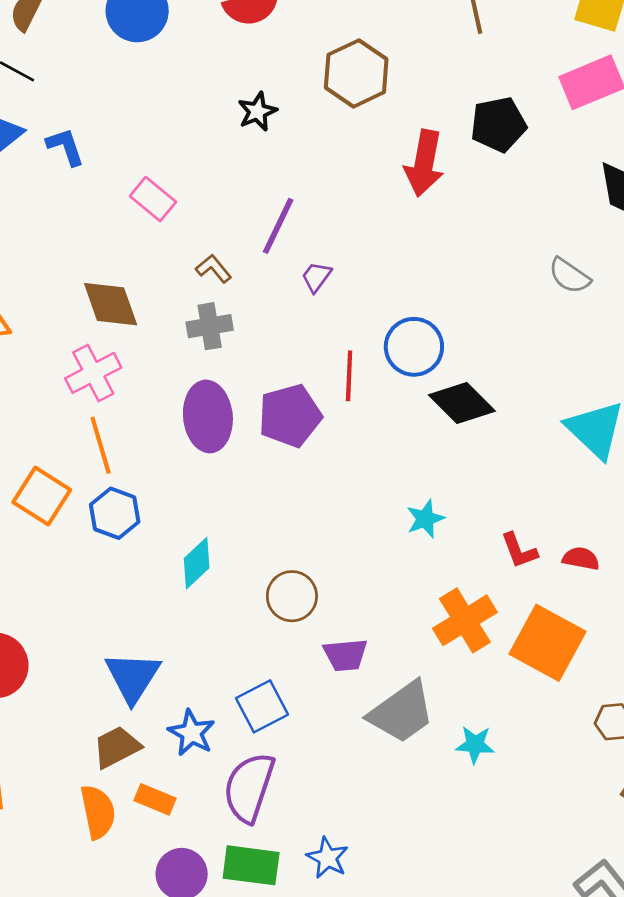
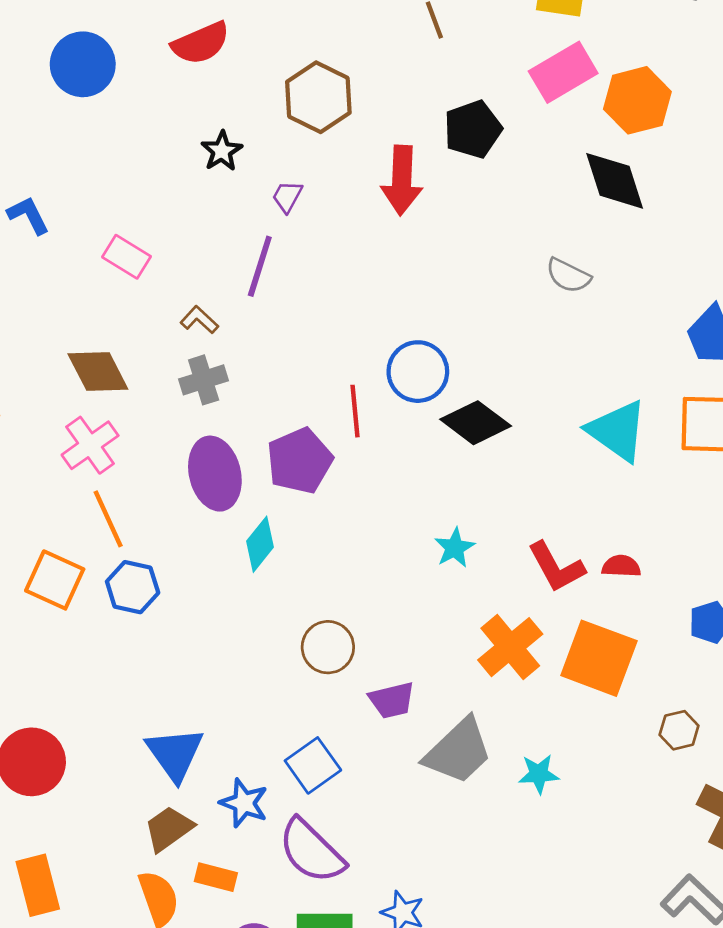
purple trapezoid: (316, 277) -> (287, 197), moved
red L-shape: (519, 551) -> (556, 567), size x1.4
cyan diamond: (197, 563) -> (260, 544), moved
purple semicircle: (249, 787) -> (311, 851), turned -56

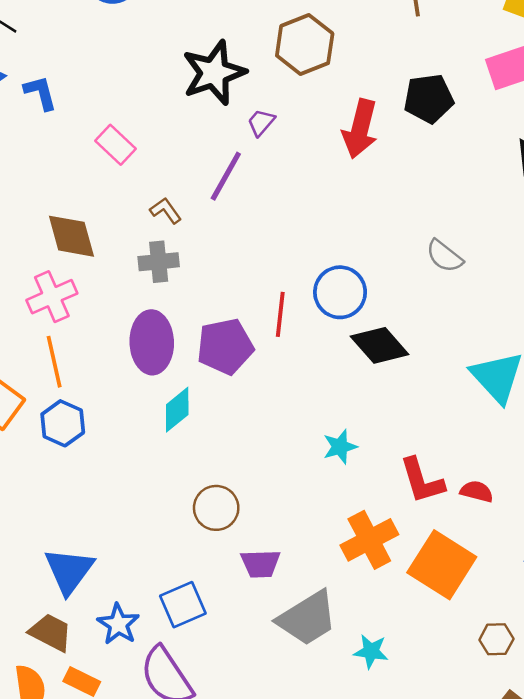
black star: (222, 151) -> (214, 73), size x1.8
gray semicircle: (568, 275) -> (444, 256), moved
brown trapezoid: (169, 829) -> (51, 632), turned 51

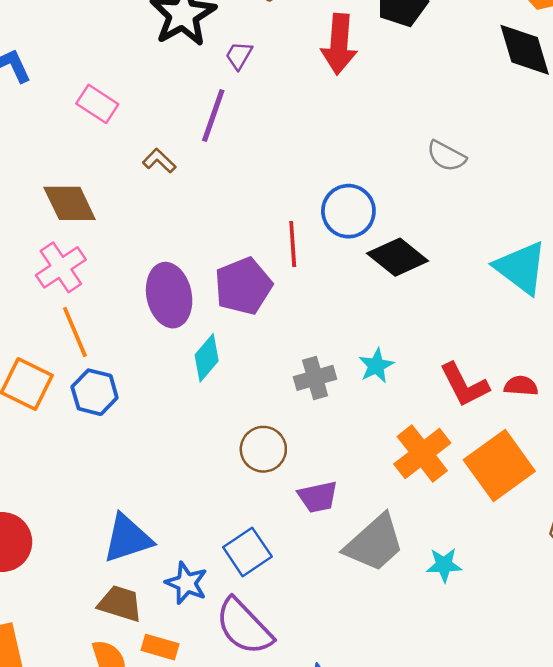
gray cross: (159, 262) -> (315, 378), moved
orange square: (442, 565) -> (499, 465), turned 32
blue triangle: (69, 571) -> (127, 538), turned 46

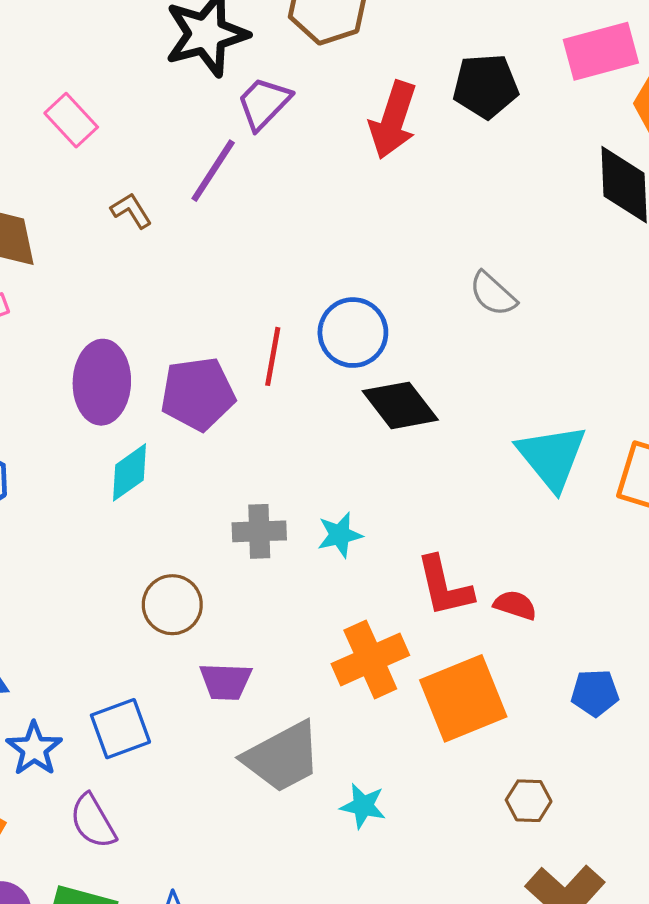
purple trapezoid: (239, 55) -> (264, 103), size x1.5
purple semicircle: (244, 627) -> (93, 821), size x0.7

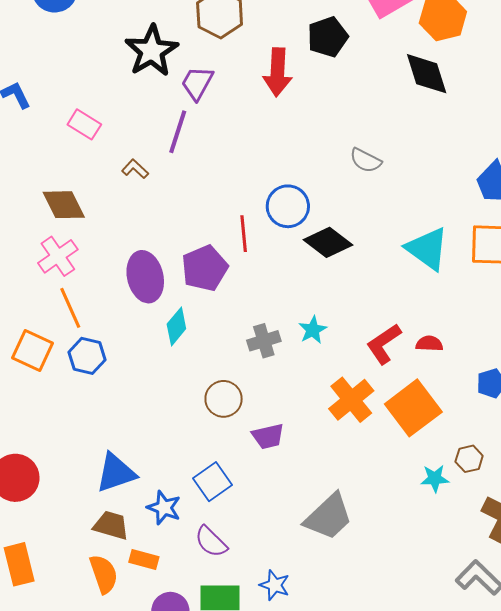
red L-shape: (444, 586) -> (384, 344), turned 84
gray trapezoid: (282, 757) -> (328, 517), moved
cyan star: (363, 806) -> (435, 478), moved

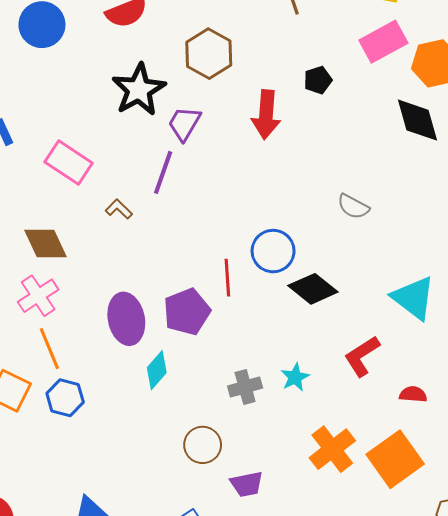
black pentagon: (328, 37) -> (318, 80), size x0.7
pink rectangle: (84, 124) -> (69, 163), size x1.4
red L-shape: (384, 344) -> (362, 356), moved

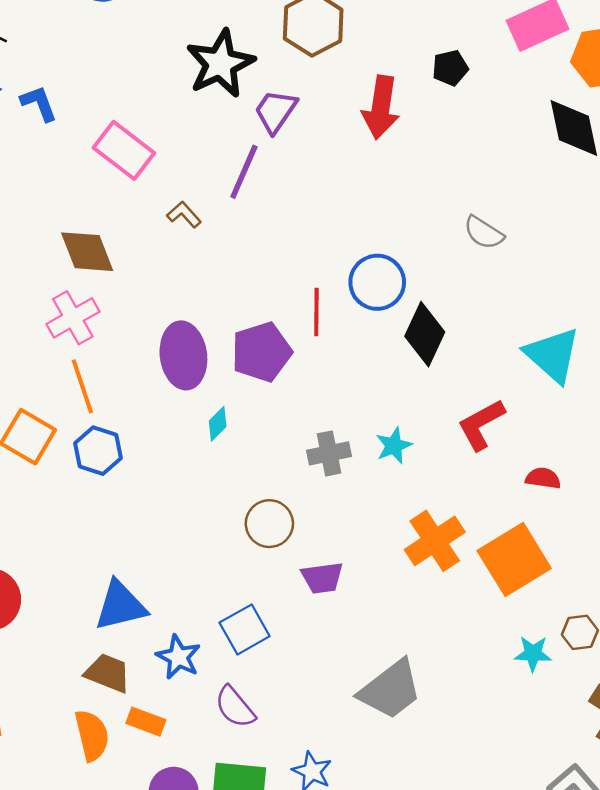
black diamond: (313, 289) -> (425, 334), turned 72
cyan diamond: (157, 370) -> (218, 424), size x0.7

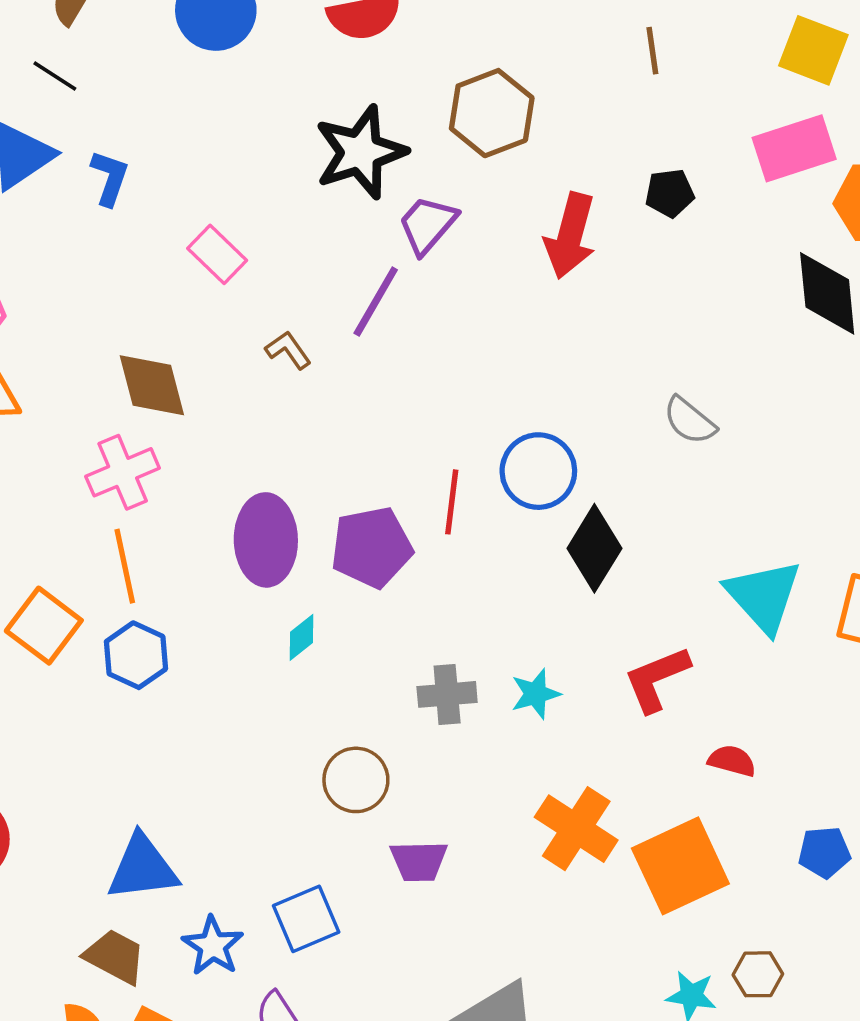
blue L-shape: (39, 103) -> (110, 178), turned 33
pink rectangle: (124, 150) -> (217, 254), size x0.7
orange cross: (435, 541) -> (576, 829), turned -30

